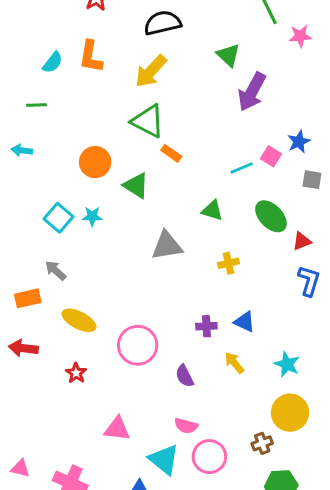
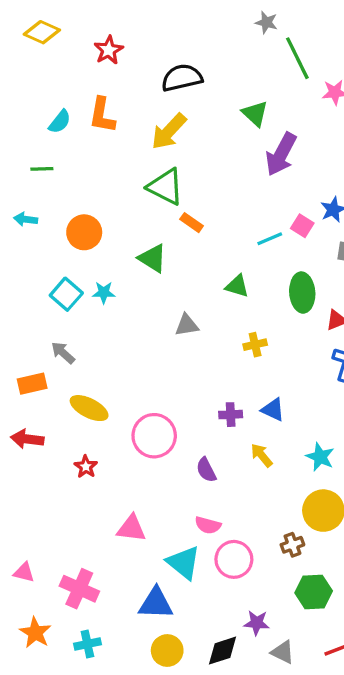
orange circle: (95, 162) -> (84, 232), moved
green ellipse: (271, 216) -> (302, 293), turned 40
gray triangle: (167, 246) -> (187, 325), size x0.7

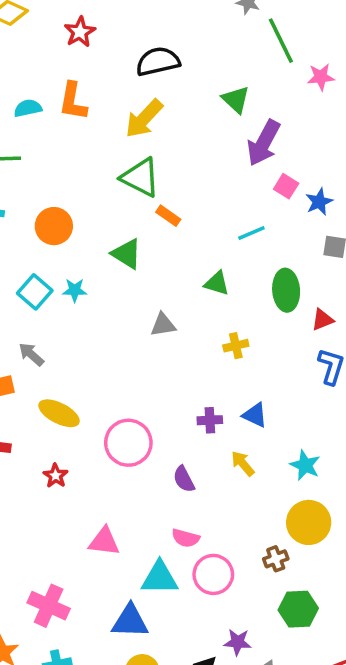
cyan semicircle: (60, 122) -> (28, 108), turned -140
pink square: (302, 226) -> (286, 186), moved
cyan triangle: (183, 563) -> (160, 578), turned -39

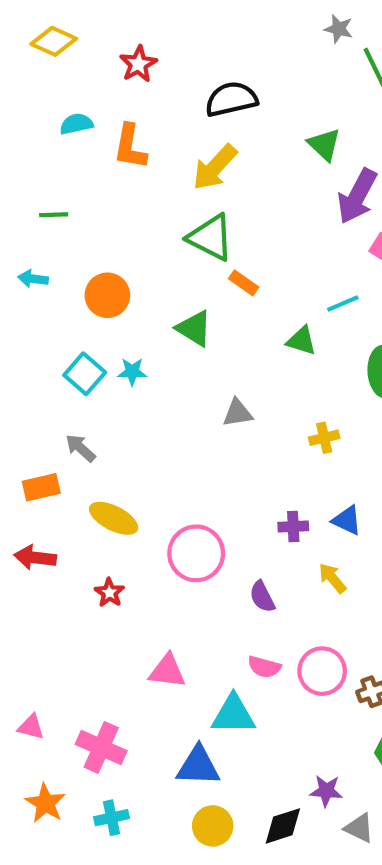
cyan semicircle: (28, 108) -> (76, 124), moved
green triangle: (217, 283) -> (301, 341), moved
pink circle: (213, 574) -> (322, 671), moved

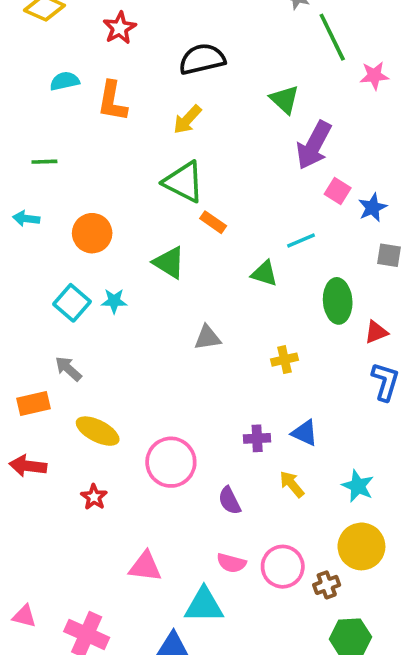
yellow arrow: (215, 167) -> (187, 120), size x0.7

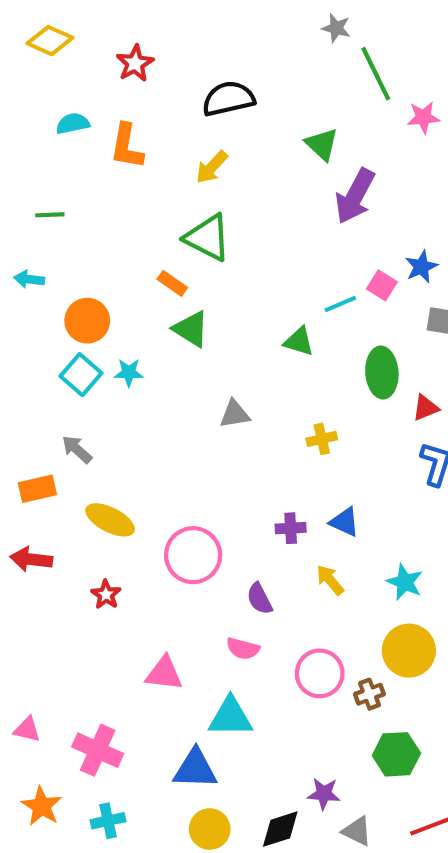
pink square: (338, 191) -> (382, 285), moved
orange rectangle: (213, 222) -> (172, 283), moved
orange circle: (92, 233) -> (87, 321), moved
pink semicircle: (231, 563) -> (243, 649), moved

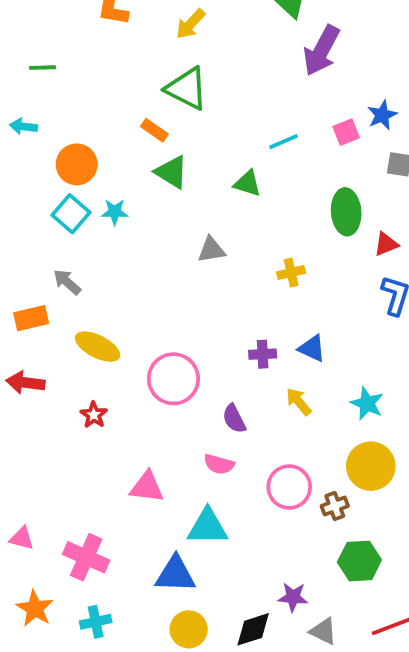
pink square: (382, 285) -> (346, 132), turned 36
cyan line: (340, 304) -> (284, 142), moved
green triangle: (299, 341) -> (247, 183), moved

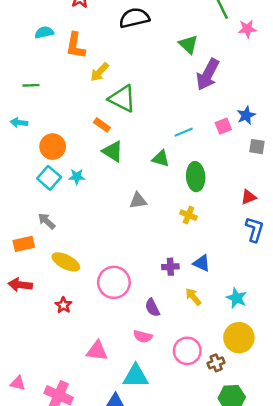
yellow arrow: (191, 24) -> (99, 72), moved
green ellipse: (346, 212) -> (196, 177), moved
yellow cross: (291, 273) -> (188, 215), turned 35

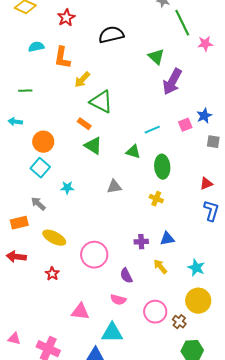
cyan star: (77, 177) -> (67, 188), moved
blue triangle: (202, 263) -> (167, 239), turned -35
brown cross: (216, 363) -> (179, 322), turned -32

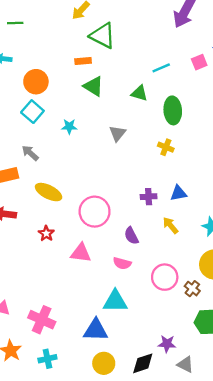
orange rectangle: (84, 124) -> (83, 61), turned -40
gray triangle: (114, 187) -> (118, 133), turned -42
cyan star: (67, 188) -> (69, 127), moved
pink triangle: (80, 312) -> (81, 253), moved

